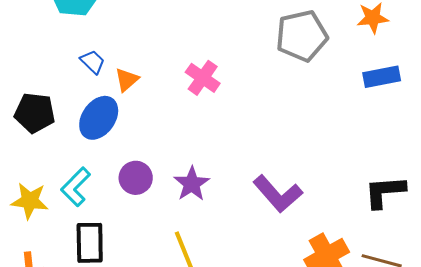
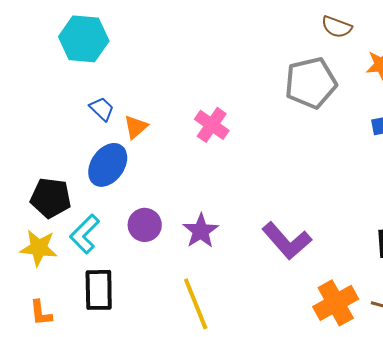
black pentagon: (35, 113) -> (51, 198), moved

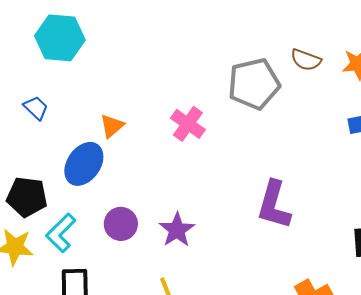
brown semicircle: (337, 27) -> (306, 60), moved
gray pentagon: (311, 83) -> (254, 84), moved
blue trapezoid: (102, 109) -> (36, 108), moved
purple L-shape: (287, 241) -> (274, 205), moved, turned 57

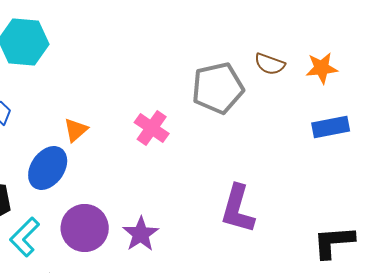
purple circle: (121, 224) -> (85, 228), size x1.4

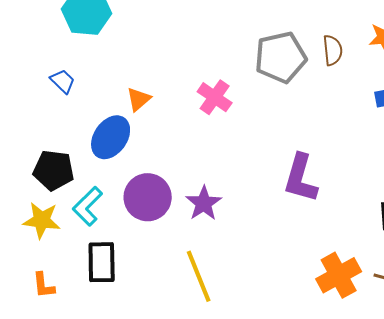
brown semicircle: (270, 64) -> (333, 50), moved, turned -116

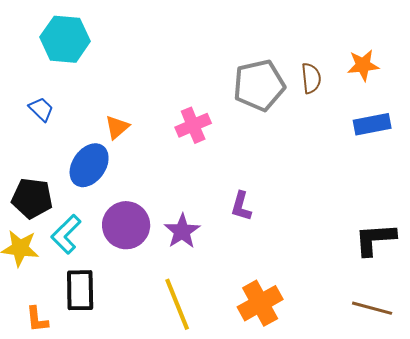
pink cross: (215, 97) -> (193, 125), turned 32
purple L-shape: (301, 178) -> (241, 206), moved, size x0.6
orange cross: (339, 275) -> (260, 303), moved
orange L-shape: (44, 285) -> (37, 319), moved

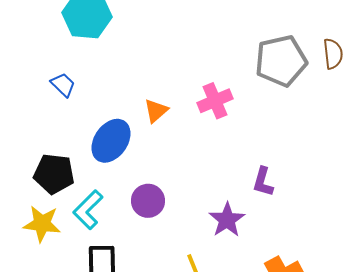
orange triangle: (117, 127) -> (156, 111), moved
purple circle: (126, 225) -> (148, 201), size x0.7
purple star: (182, 231) -> (227, 220), moved

